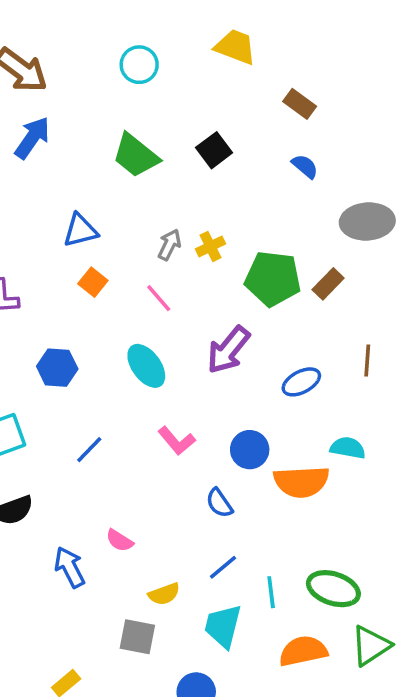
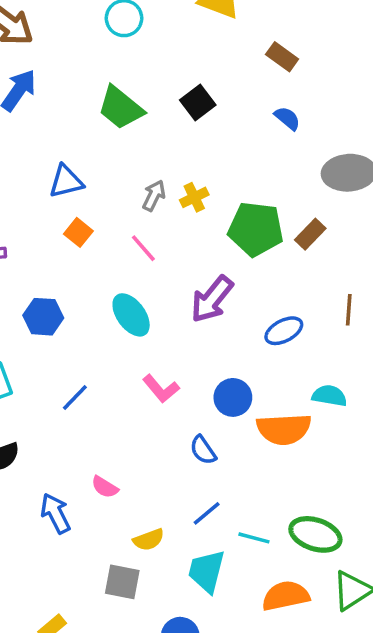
cyan line: (271, 592) -> (254, 538), turned -68

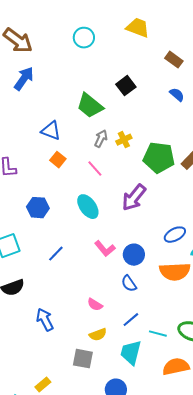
green trapezoid: (121, 108) -> (90, 106), moved
blue triangle: (66, 181) -> (51, 131), turned 35
blue ellipse: (284, 331) -> (175, 235), moved
blue circle: (233, 397) -> (134, 255), moved
pink semicircle: (105, 487) -> (95, 305), moved

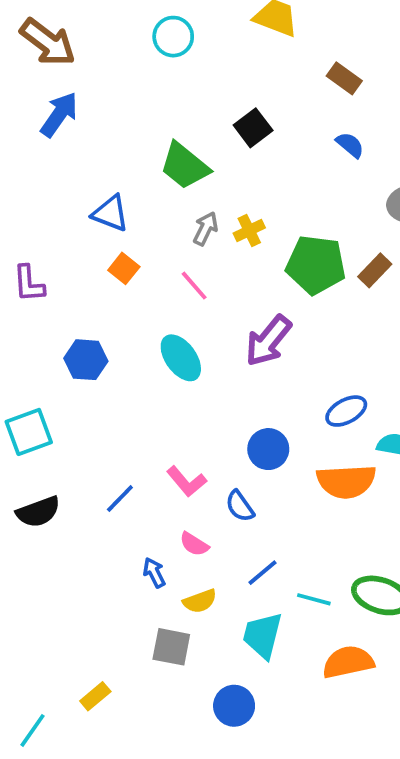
pink L-shape: (105, 249) -> (187, 481), moved
blue line: (56, 254) -> (120, 499), moved
blue semicircle: (129, 284) -> (240, 506), moved
blue arrow: (45, 320) -> (154, 573), moved, size x0.7

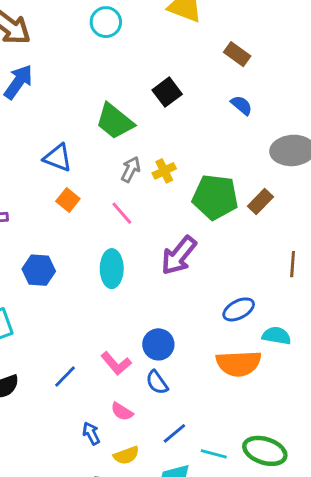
cyan ellipse: (181, 358) -> (112, 269), turned 36
blue circle: (268, 449) -> (158, 344), moved

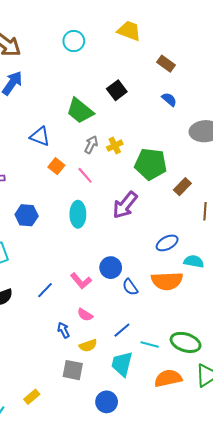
orange square: (68, 200) -> (56, 166), moved
brown rectangle: (260, 201) -> (182, 187), moved
blue semicircle: (157, 382) -> (130, 287), moved

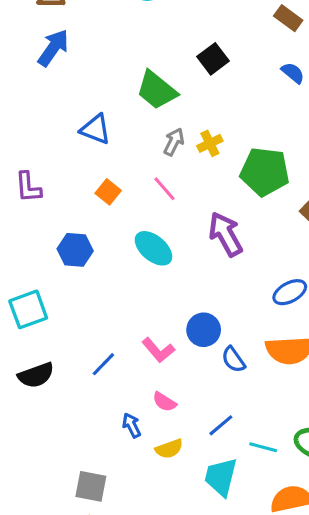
orange square: (56, 166) -> (108, 192), moved
purple arrow: (125, 205) -> (226, 234), turned 112
cyan ellipse: (78, 214) -> (153, 248), turned -50
gray square: (73, 370) -> (91, 486), moved

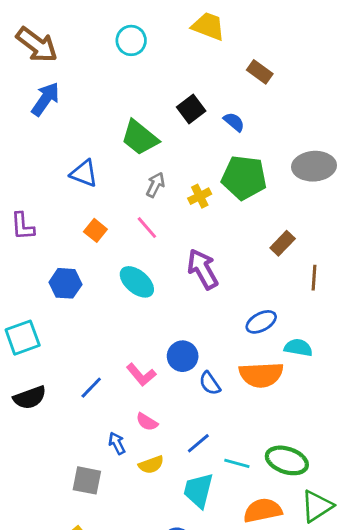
blue semicircle: (293, 73) -> (234, 122), moved
yellow cross: (210, 143) -> (200, 196), moved
green pentagon: (265, 172) -> (244, 178), moved
gray square: (91, 486) -> (87, 480), moved

